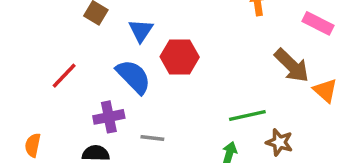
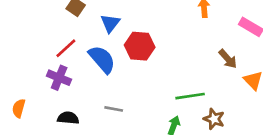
brown arrow: (292, 65) -> (228, 59), size x0.7
red line: (64, 76) -> (66, 48), moved
purple cross: (109, 117) -> (59, 78), moved, turned 30

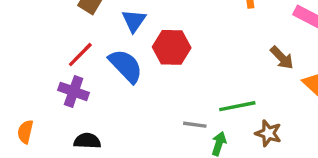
gray line: (114, 109) -> (195, 125), moved

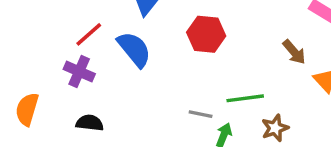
red hexagon: (172, 47) -> (206, 34), moved
orange semicircle: (25, 132) -> (27, 109), size x1.4
brown star: (268, 133) -> (275, 128), turned 30

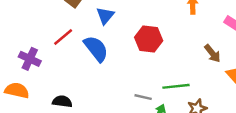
purple cross: (79, 72) -> (30, 59), moved
orange semicircle: (27, 109) -> (17, 90), turned 85

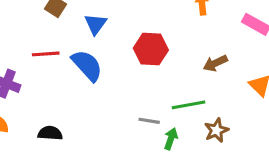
red line: (63, 37) -> (46, 54), turned 40
brown arrow: (212, 53) -> (215, 63), moved, turned 108

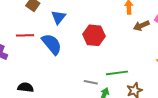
brown arrow: (215, 63) -> (141, 26), moved

